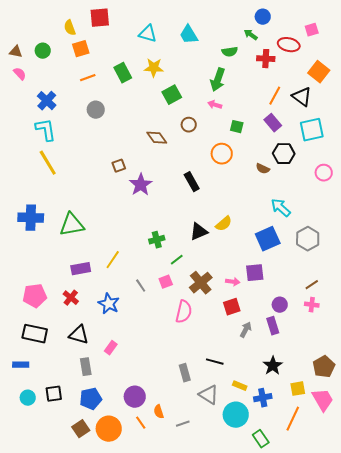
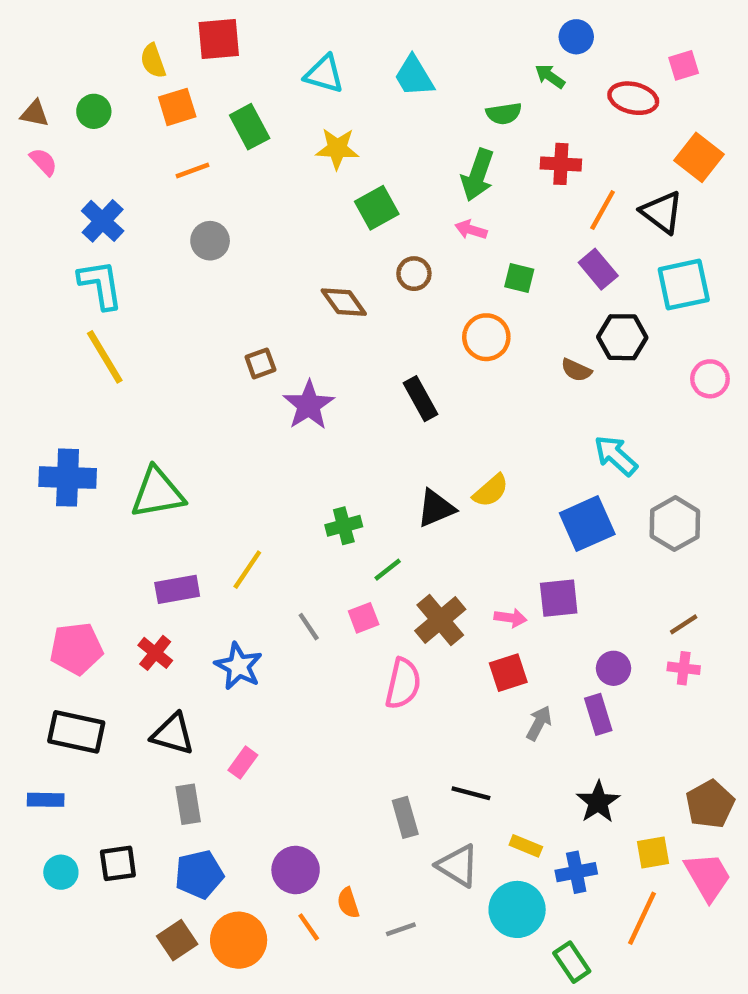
red cross: (266, 59) -> (561, 164), moved
green rectangle: (123, 73) -> (250, 127), moved

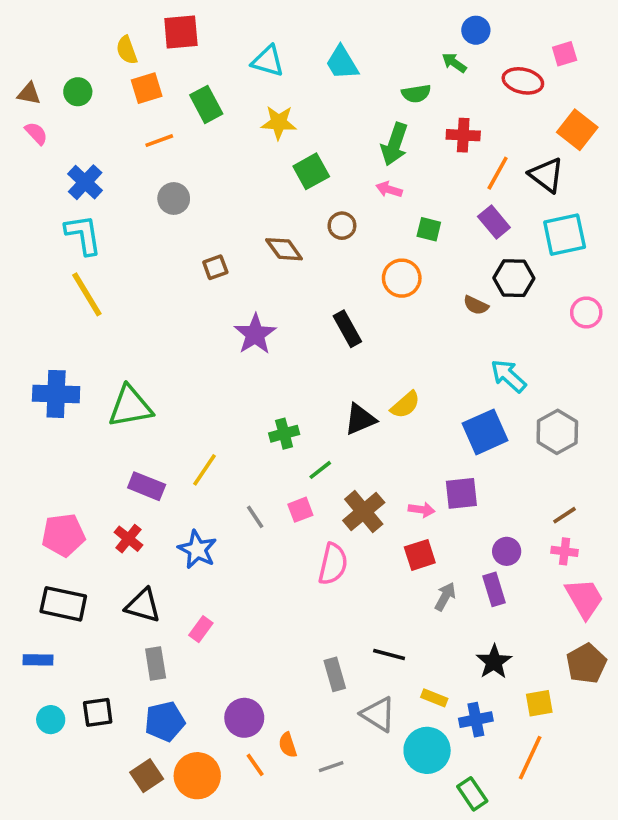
brown square: (260, 363) -> (215, 267), moved
purple rectangle: (177, 589) -> (147, 486), turned 32
pink trapezoid: (708, 877) -> (584, 598), moved

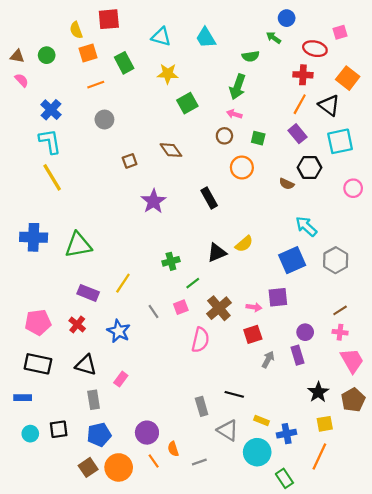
red cross: (463, 135) -> (303, 75), moved
brown circle: (342, 226) -> (224, 136), moved
black star: (494, 662) -> (318, 392), moved

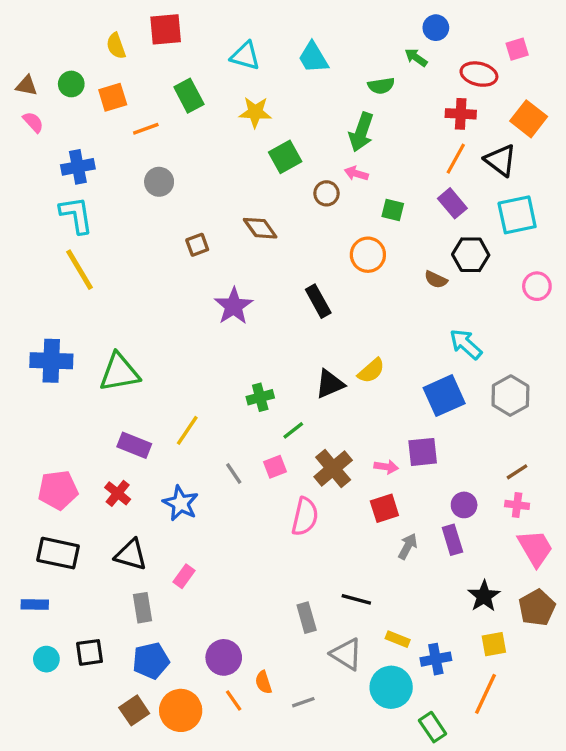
orange square: (88, 53) -> (113, 97), moved
blue cross: (51, 110) -> (78, 167), turned 36
brown circle: (224, 136) -> (326, 193), moved

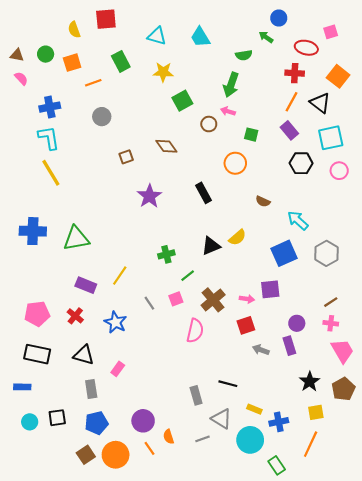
brown semicircle: (436, 280) -> (263, 201), moved
pink circle: (537, 286) -> (339, 171), moved
gray arrow: (408, 546) -> (261, 350), turned -98
gray line: (303, 702) -> (202, 439), moved

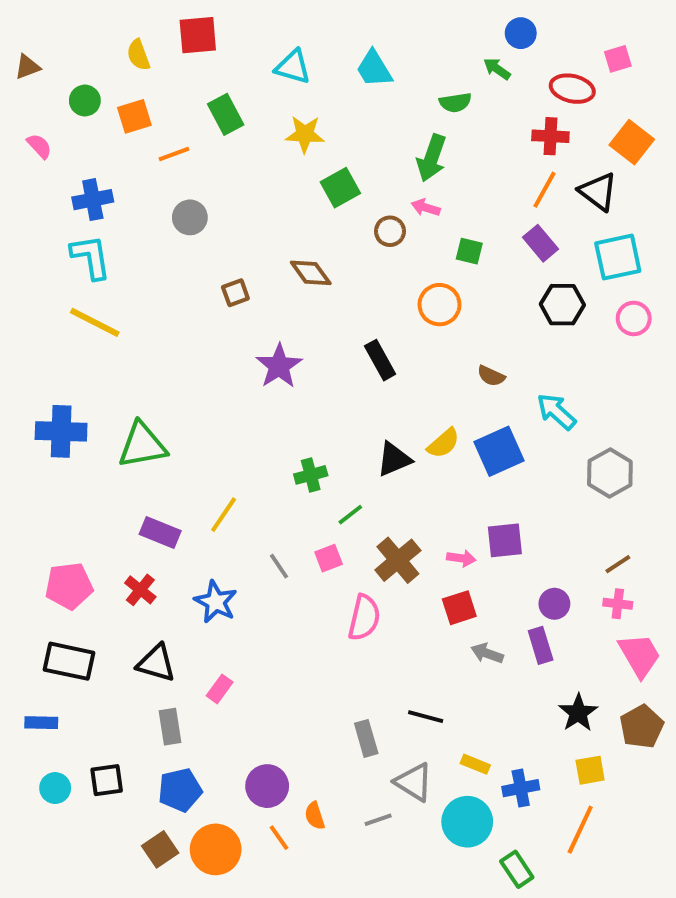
brown triangle: (17, 55) -> (27, 67), moved, turned -32
yellow line: (51, 173) -> (95, 322), turned -32
blue square: (284, 253) -> (499, 451), moved

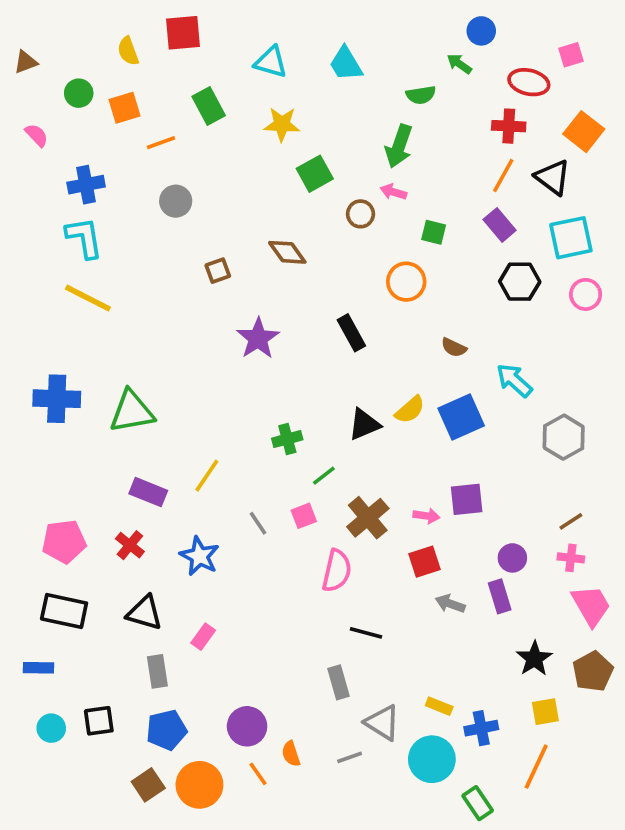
black line: (426, 717) -> (366, 633), moved

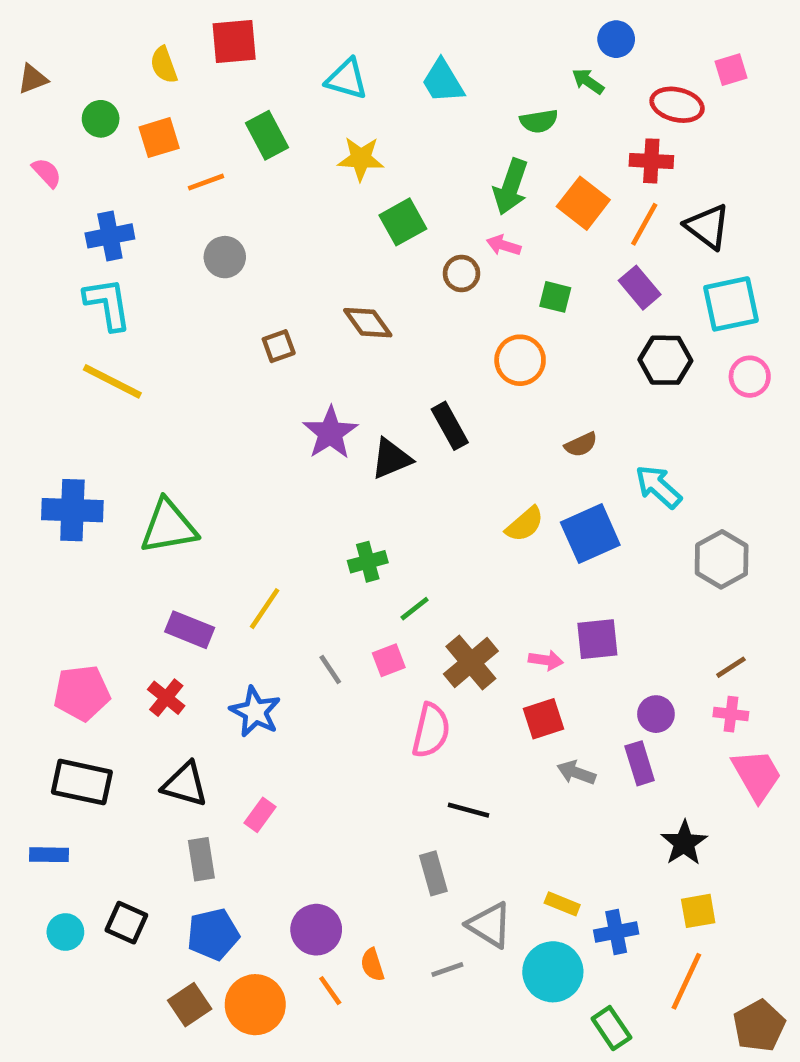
orange square: (584, 132) -> (583, 203), moved
brown semicircle: (454, 347) -> (581, 445), turned -50
black triangle: (364, 424) -> (391, 459), moved
brown pentagon: (593, 671) -> (759, 1026), moved
black square: (99, 721) -> (126, 923), turned 32

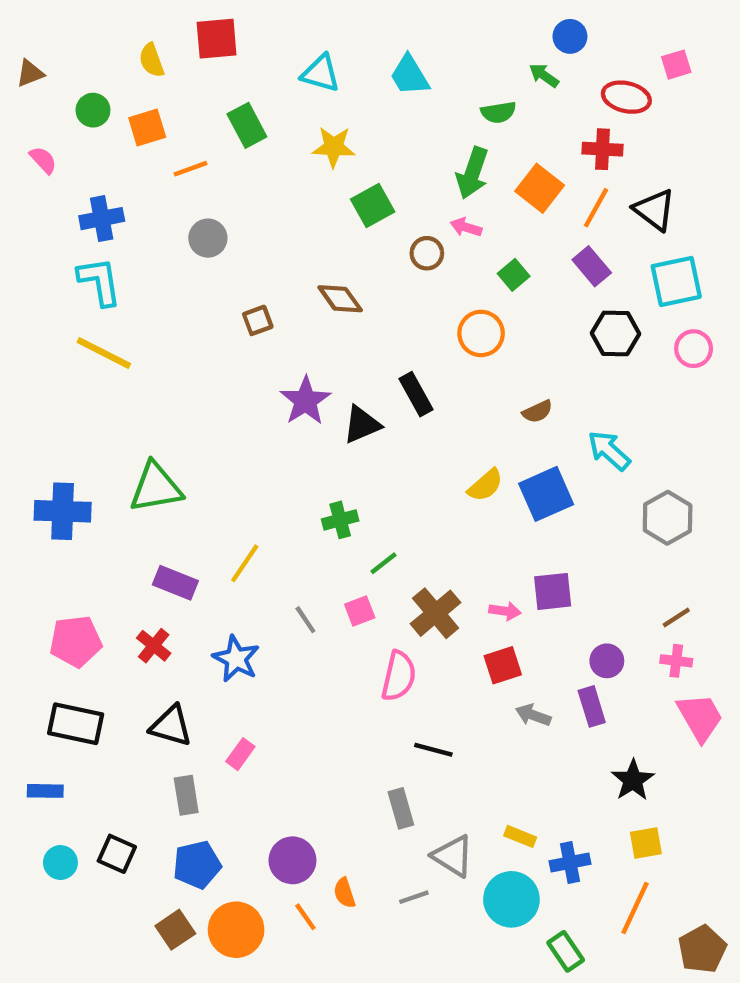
green square: (555, 297) -> (514, 275), turned 36
blue cross: (72, 510) -> (63, 511), moved

